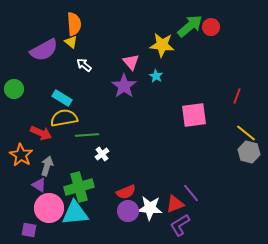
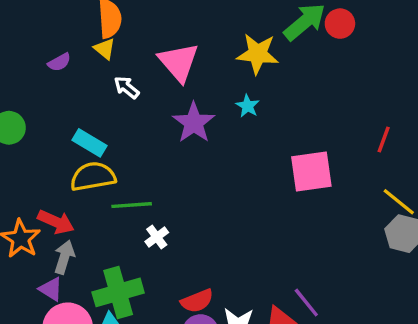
purple semicircle: (44, 50) -> (59, 62), size x0.5
pink triangle: (131, 62) -> (179, 62), moved, size x1.5
red arrow: (41, 133) -> (56, 222), moved

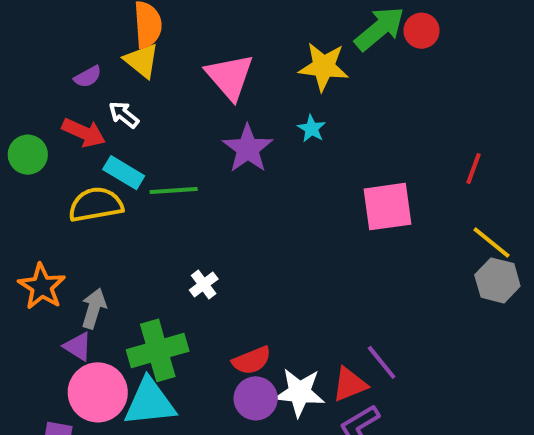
yellow triangle: (105, 49) -> (142, 61), size x1.4
white arrow: (127, 87) -> (124, 115), moved
yellow semicircle: (93, 176) -> (96, 205), moved
green line: (132, 205) -> (174, 191), moved
red arrow: (56, 222) -> (84, 133), moved

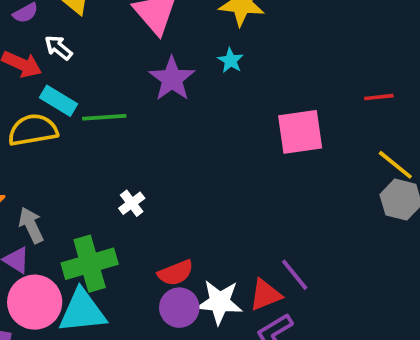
red line: (473, 169) -> (379, 97), turned 64
gray arrow: (94, 308) -> (31, 225), turned -42

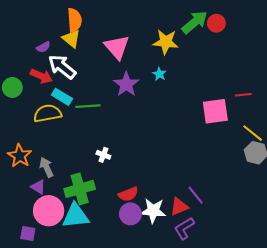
white arrow: (58, 48) -> (62, 67), size x1.8
pink square: (300, 132) -> (215, 111), moved
white cross: (132, 203) -> (103, 155), turned -32

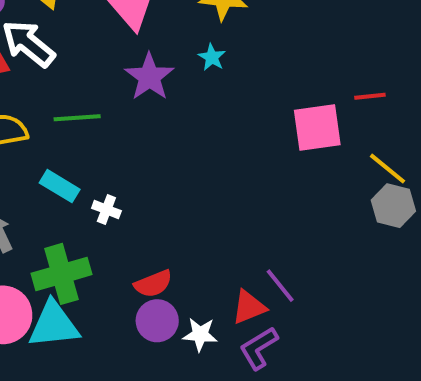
cyan rectangle: (62, 97) -> (60, 186), moved
white star: (153, 211) -> (200, 334), moved, size x0.7

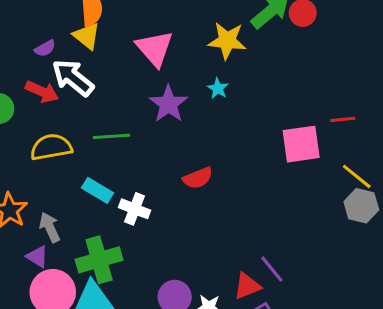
white cross: (106, 210) -> (135, 209), size x1.4
red semicircle: (153, 284) -> (198, 178), moved

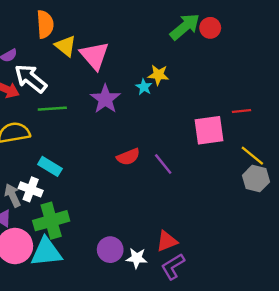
yellow triangle: (87, 36) -> (66, 46), moved
yellow star: (227, 41) -> (158, 75), moved, size x0.7
green line: (111, 136) -> (52, 109), moved
white cross: (135, 209) -> (31, 189), moved
purple line: (272, 269) -> (163, 164), moved

